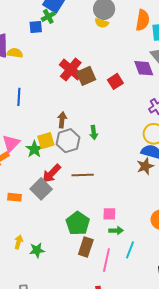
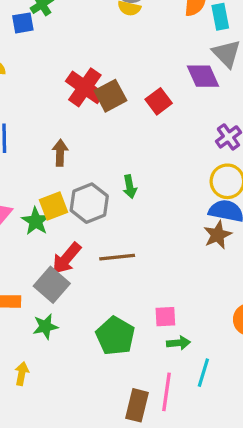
brown arrow: (62, 120) -> (60, 153), moved
brown rectangle: (86, 247) -> (137, 405), moved
green star: (37, 250) -> (45, 326), moved

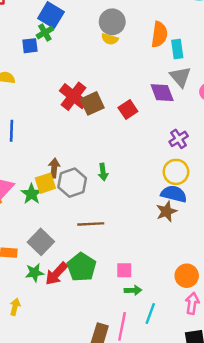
brown arrow: (60, 153) -> (54, 168), moved
red arrow: (67, 258) -> (56, 274), moved
green pentagon: (115, 336) -> (82, 267), moved

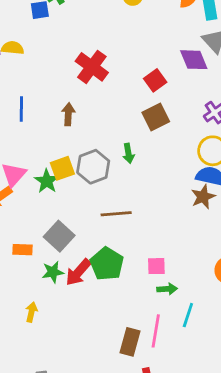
brown square: (92, 103) -> (156, 117), moved
brown arrow: (54, 168) -> (68, 114), moved

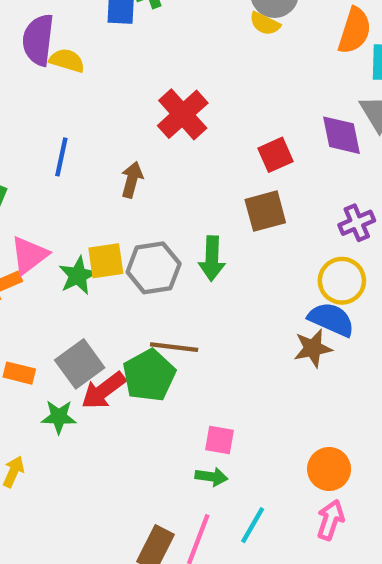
green arrow: (128, 153) -> (212, 258), size x1.4
green pentagon: (107, 264) -> (149, 375), moved
red arrow: (78, 272) -> (103, 391), moved
green arrow: (167, 289) -> (211, 477), moved

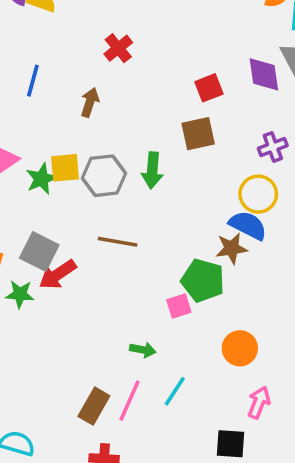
red cross: (183, 114) -> (118, 48), moved, size x0.7
gray square: (80, 364) -> (39, 252), turned -30
green pentagon: (149, 375) -> (203, 280), moved, turned -30
pink square: (220, 440) -> (179, 306), moved, turned -30
pink arrow: (330, 520) -> (259, 402), moved

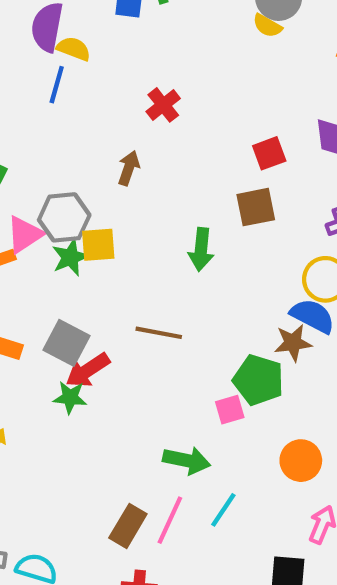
blue line: (33, 81) -> (57, 85), moved
gray hexagon: (104, 176) -> (64, 217), moved
green star: (20, 294) -> (70, 397), moved
green arrow: (143, 350) -> (187, 460), size x1.5

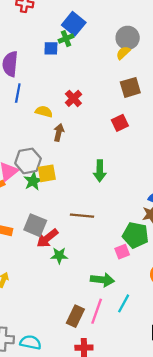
yellow semicircle: (267, 26) -> (123, 53), turned 112
yellow semicircle: (74, 49) -> (44, 112), moved
red square: (269, 153) -> (120, 123), moved
brown square: (256, 207) -> (130, 87), moved
green star: (70, 397) -> (59, 256), moved

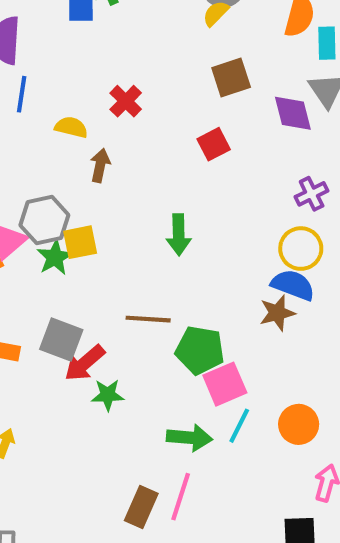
green pentagon: (135, 235) -> (200, 350), moved
pink square: (122, 252) -> (225, 384), size x1.5
cyan line: (124, 303) -> (239, 426), moved

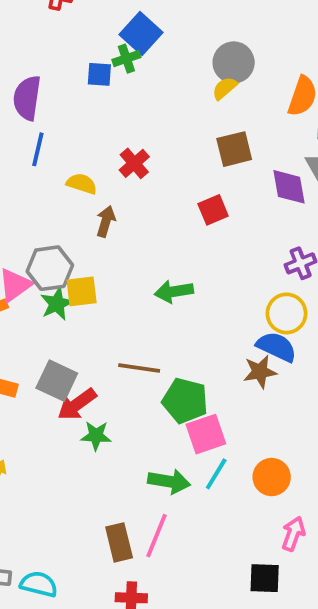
green arrow: (179, 235) -> (174, 292), turned 78
brown rectangle: (141, 507) -> (119, 542), turned -42

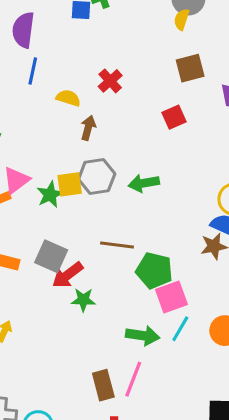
yellow semicircle: (225, 88) -> (182, 19), turned -30
gray hexagon: (50, 268) -> (97, 177), moved

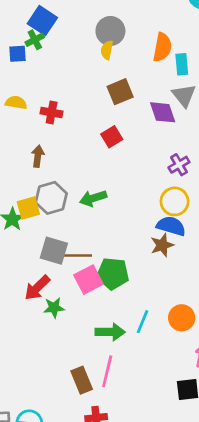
red cross: (110, 81) -> (52, 112), turned -30
yellow semicircle: (68, 98) -> (16, 103), moved
gray square: (51, 256) -> (54, 251), moved
pink square: (171, 297) -> (88, 280), moved

